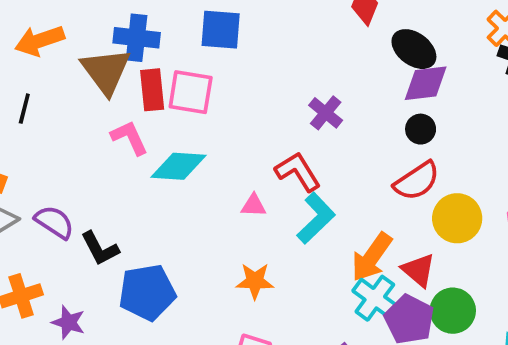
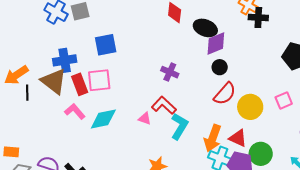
black line: (24, 109) -> (27, 93), moved
pink triangle: (254, 205) -> (145, 119), moved, turned 32

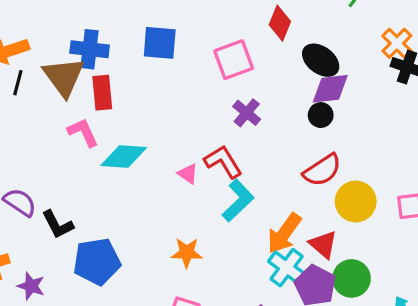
black circle: (220, 67) -> (321, 115), moved
pink square: (99, 80) -> (234, 60), moved, turned -30

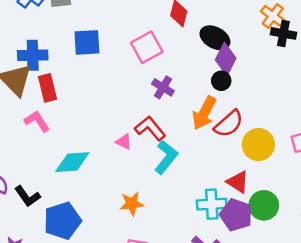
purple diamond: (330, 89) -> (226, 59), turned -48
cyan diamond: (124, 156) -> (72, 162), moved
orange arrow: (284, 233) -> (204, 113), moved
cyan cross: (287, 268) -> (212, 204), turned -32

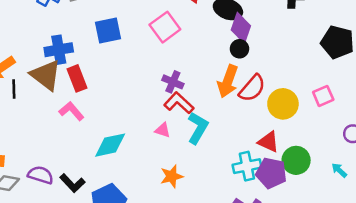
purple cross: (163, 87) -> (173, 82), moved
pink triangle: (124, 142) -> (163, 130), moved

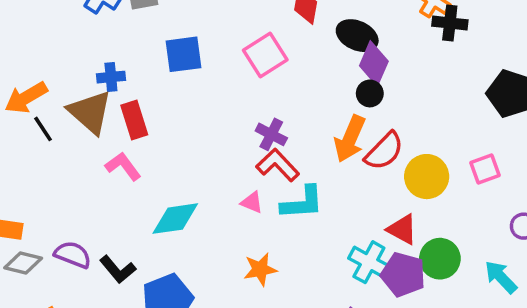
blue cross: (59, 50) -> (111, 77), size x0.7
black line: (14, 89) -> (43, 129), turned -36
cyan L-shape: (198, 128) -> (302, 203), turned 52
cyan cross: (247, 166) -> (369, 262), turned 36
cyan arrow: (339, 170) -> (501, 277), size x1.5

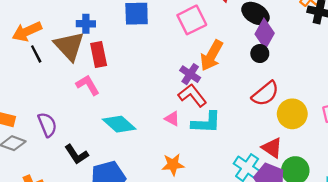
orange arrow: (350, 139) -> (212, 55), moved
cyan diamond: (175, 219) -> (119, 124), turned 44
purple semicircle: (73, 255) -> (47, 125), moved, turned 40

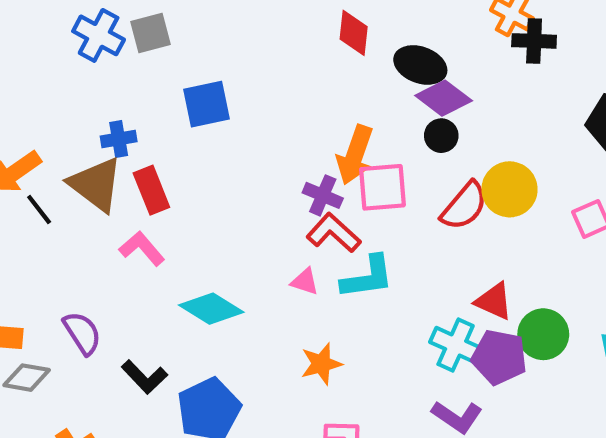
pink square: (192, 20) -> (382, 187), moved, turned 32
purple diamond: (265, 34) -> (444, 98), turned -72
yellow circle: (292, 114) -> (510, 189), moved

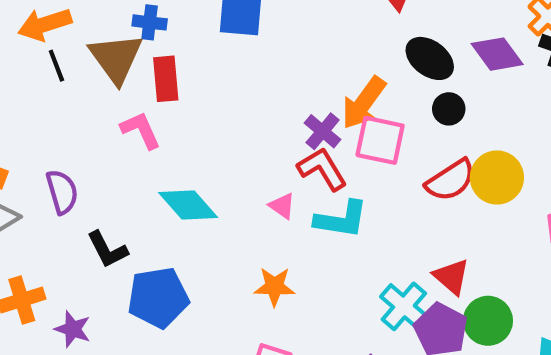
black ellipse: (420, 65) -> (430, 58), moved
purple diamond: (444, 98) -> (497, 54), moved

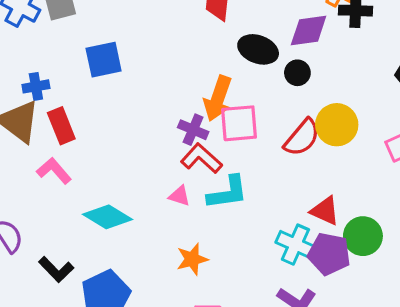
purple diamond: (497, 54) -> (309, 30), turned -45
black circle: (449, 109) -> (297, 73), moved

